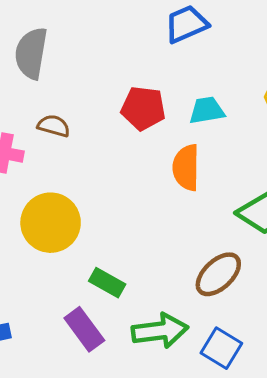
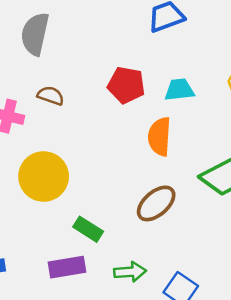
brown ellipse: (218, 274) -> (156, 203), moved
purple rectangle: (84, 329) -> (67, 267), turned -66
green arrow: (160, 331) -> (130, 272), size x0.7

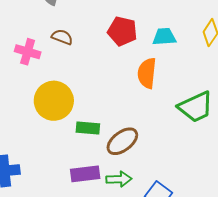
brown ellipse: (156, 203) -> (122, 141), moved
green rectangle: (88, 229) -> (88, 128), moved, turned -30
purple rectangle: (67, 267) -> (85, 174), moved

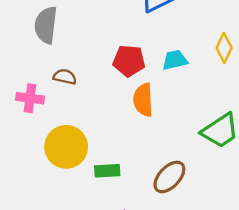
orange semicircle: (147, 73) -> (143, 100), moved
brown ellipse: (122, 141) -> (169, 177), moved

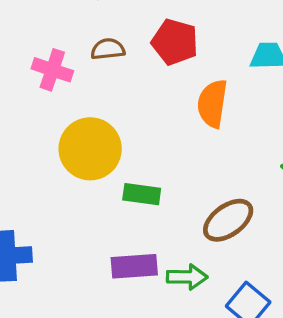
red pentagon: (129, 61) -> (175, 42), moved
brown semicircle: (65, 77) -> (108, 49), turned -30

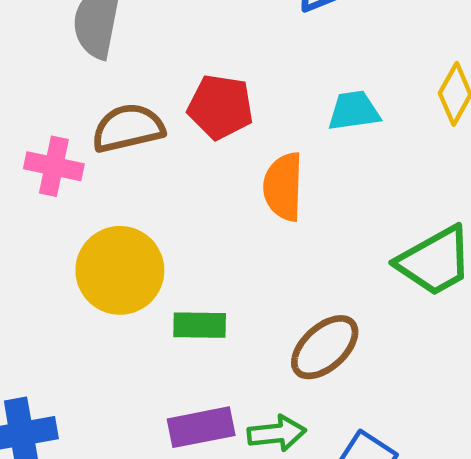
brown semicircle: (108, 49) -> (128, 128), size x1.5

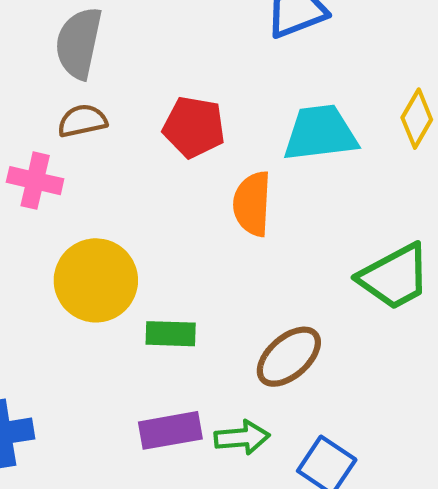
cyan trapezoid: (354, 111) -> (320, 133), size x1.5
brown semicircle: (128, 128) -> (82, 121), moved, size x0.7

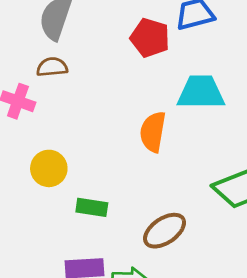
red pentagon: (194, 127) -> (150, 38), moved
yellow circle: (96, 280) -> (49, 168), size x0.7

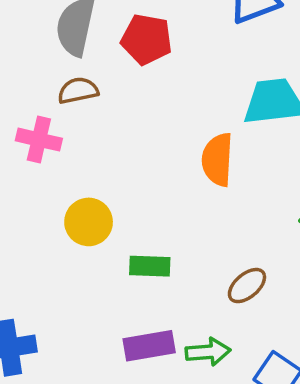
red pentagon: (150, 38) -> (147, 39), moved
brown ellipse: (165, 231) -> (247, 286), size x0.7

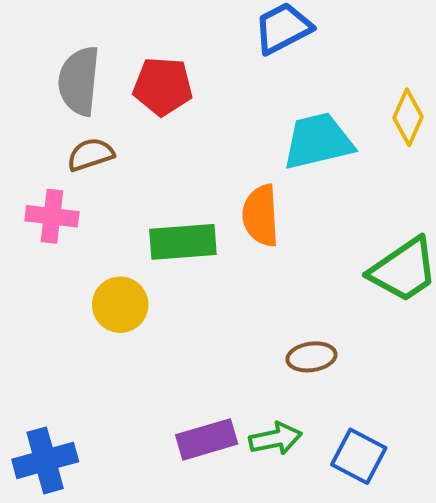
green rectangle: (150, 266) -> (183, 242), moved, size x1.4
brown ellipse: (247, 286) -> (311, 357), turned 39

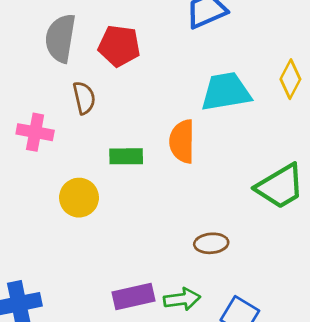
brown semicircle: (91, 154) -> (84, 98), moved, turned 92
green rectangle: (183, 242) -> (126, 156), size x0.7

